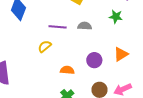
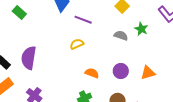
green star: (116, 17) -> (141, 29), moved
purple line: (58, 27) -> (83, 20), moved

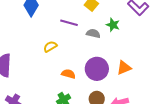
purple line: (83, 20) -> (69, 23), moved
purple circle: (121, 71) -> (97, 69), size x1.5

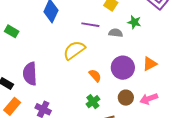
yellow semicircle: (50, 47) -> (74, 50), size x1.6
orange semicircle: (68, 74) -> (95, 76), turned 40

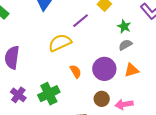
purple line: (90, 25) -> (81, 21), turned -60
gray semicircle: (116, 33) -> (125, 45), moved, turned -48
green cross: (93, 102) -> (49, 94), moved, size x1.5

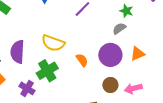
yellow semicircle: (60, 43) -> (53, 43), moved, turned -130
gray semicircle: (125, 45) -> (119, 28), moved
green cross: (49, 94) -> (47, 71), moved

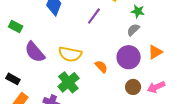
purple semicircle: (17, 52) -> (35, 52), moved, turned -35

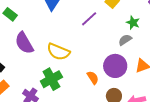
orange semicircle: (101, 67) -> (93, 78), moved

